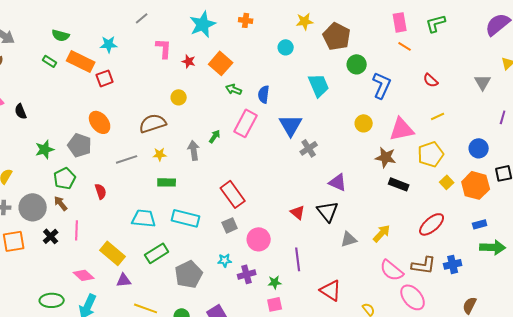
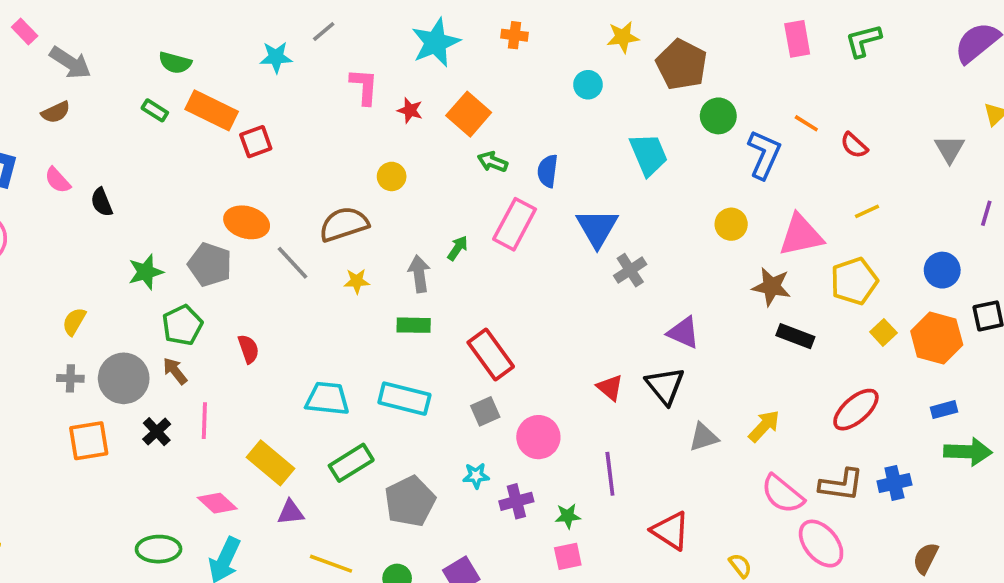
cyan star: (109, 44) -> (276, 57), moved
orange line: (405, 46) -> (806, 123), moved
orange ellipse: (100, 122) -> (247, 222), turned -35
gray line: (127, 159) -> (292, 263), moved, turned 65
green rectangle: (167, 182) -> (414, 325), moved

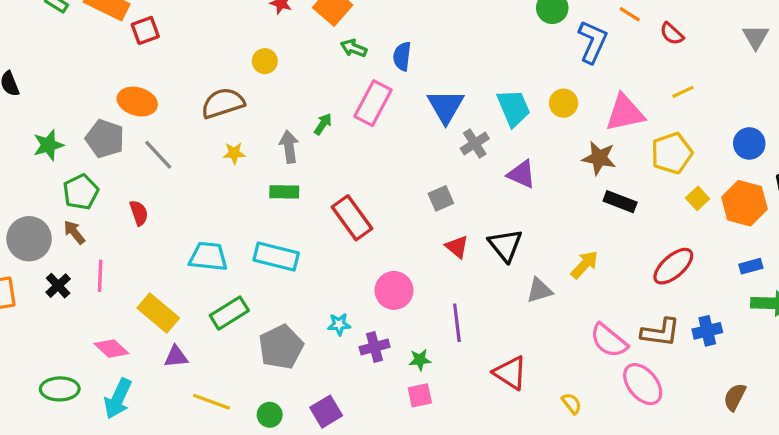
cyan trapezoid: (649, 154) -> (513, 108), moved
gray line: (292, 263) -> (158, 155), moved
purple triangle: (683, 332) -> (522, 174), moved
gray square: (485, 411) -> (441, 198), moved
yellow arrow: (764, 426) -> (585, 265), moved

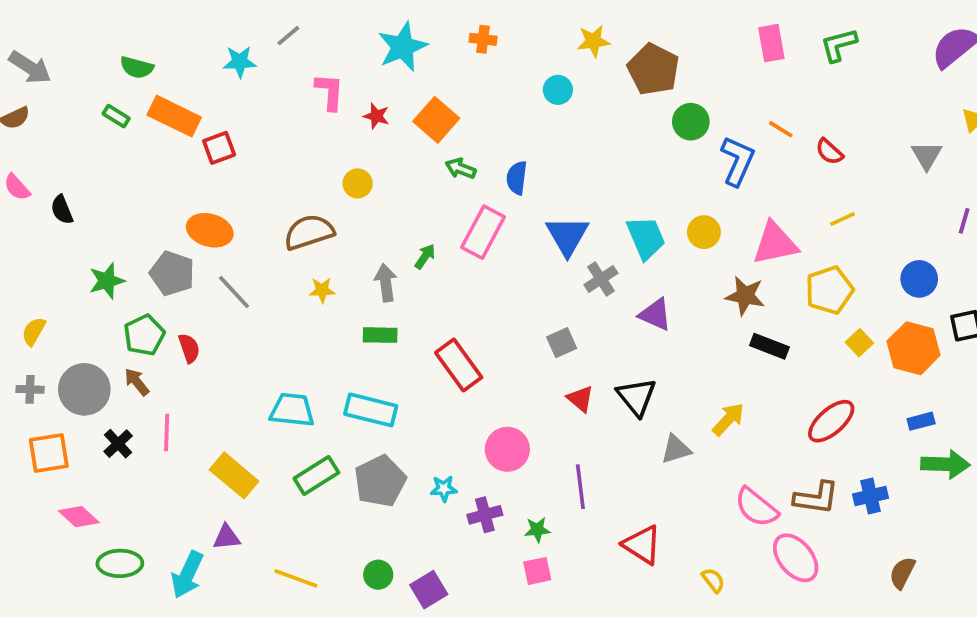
red semicircle: (139, 213) -> (189, 348), moved
gray pentagon: (281, 347) -> (380, 481), moved
pink diamond: (111, 349) -> (79, 517), moved
purple triangle: (176, 357) -> (227, 537), moved
green circle: (270, 415) -> (378, 575), moved

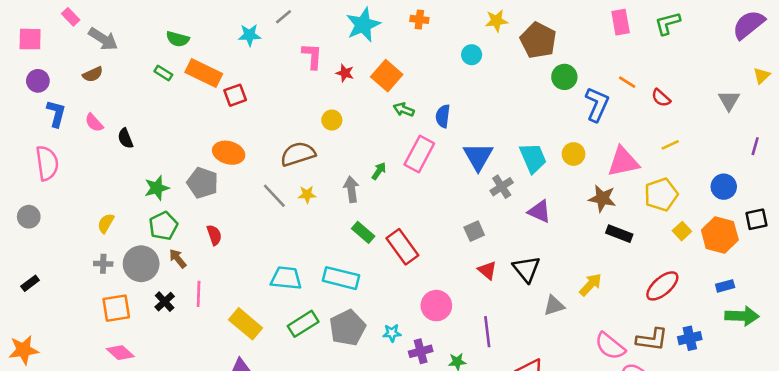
gray line: (234, 292) -> (274, 196), moved
green pentagon: (144, 335) -> (163, 226), moved
green rectangle: (380, 335) -> (363, 232), moved, turned 40
pink diamond: (79, 517) -> (120, 353), moved

